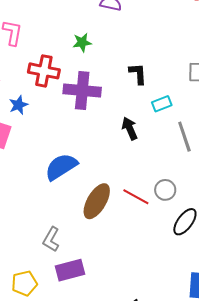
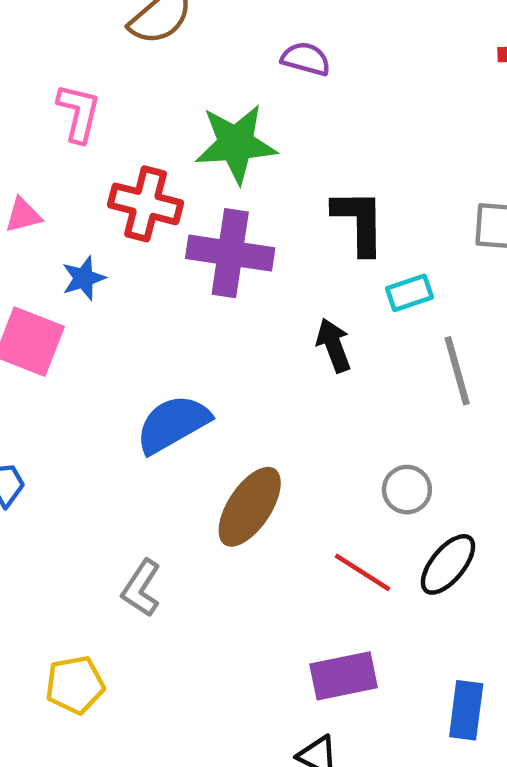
green star: (82, 42) -> (236, 144), size x1.8
black L-shape: (138, 74) -> (359, 222), size x1.4
red line: (136, 197) -> (363, 572), moved
purple rectangle: (70, 270) -> (344, 676), moved

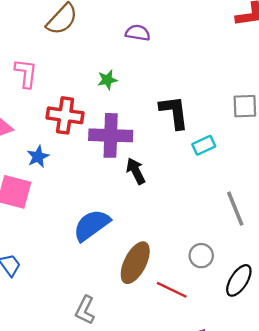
green star: (236, 144) -> (107, 80), size x0.5
black arrow: (334, 345) -> (136, 171), moved
gray line: (457, 371) -> (235, 209), moved
gray circle: (407, 490) -> (201, 256), moved
red line: (363, 572) -> (172, 290), moved

